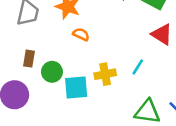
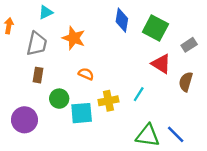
orange semicircle: (81, 34) -> (86, 74), moved
brown rectangle: (29, 59) -> (38, 75), moved

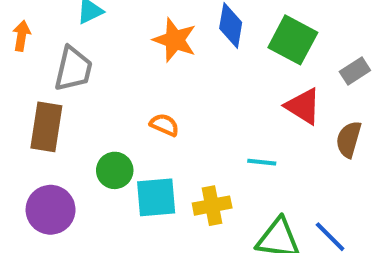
orange star: (74, 38) -> (175, 40), moved
brown rectangle: (38, 75) -> (46, 127), moved, size x1.6
cyan line: (139, 94) -> (262, 162), turned 64
yellow cross: (108, 101) -> (212, 206), moved

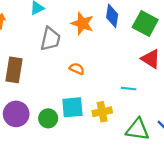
gray trapezoid: (73, 69) -> (50, 39), moved
green circle: (115, 170) -> (48, 118), moved

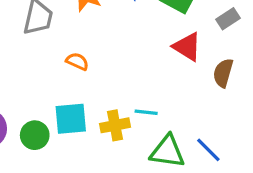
cyan line: (129, 89) -> (146, 112), moved

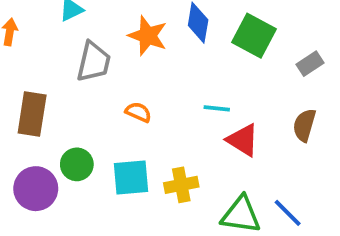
red triangle: (187, 47) -> (243, 140), moved
cyan line: (146, 112) -> (217, 108), moved
green circle: (35, 135) -> (77, 164), moved

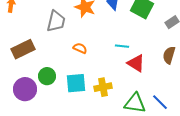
brown rectangle: (32, 114) -> (23, 49), turned 55

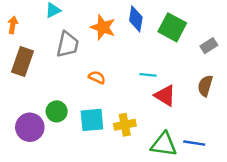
brown rectangle: (23, 49) -> (23, 61), moved, turned -45
blue line: (160, 102) -> (194, 143), turned -36

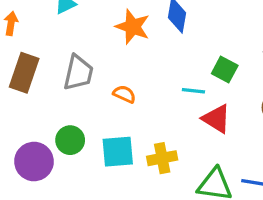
green square: (172, 27) -> (225, 69), moved, size x0.7
gray trapezoid: (68, 44) -> (78, 73), moved

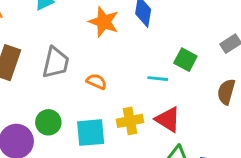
red triangle: (216, 119) -> (168, 119), moved
yellow cross: (162, 158) -> (130, 121), moved

